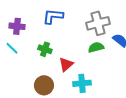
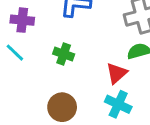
red triangle: (66, 64) -> (117, 73), moved
cyan cross: (82, 83) -> (118, 104), turned 30

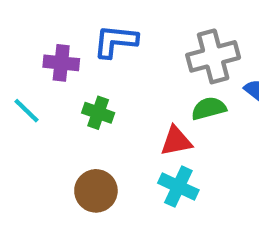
purple cross: (22, 20) -> (61, 63), moved
red triangle: (117, 73) -> (176, 141), turned 30

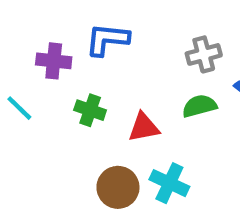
gray cross: (213, 56) -> (204, 54), size x0.7
red triangle: (176, 141) -> (144, 127), moved
brown circle: (96, 191) -> (118, 187), moved

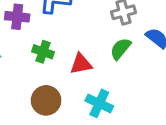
green semicircle: (199, 106) -> (121, 49), turned -35
brown circle: (118, 187) -> (46, 100), moved

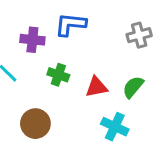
green semicircle: (121, 49) -> (133, 87), moved
brown circle: (46, 100) -> (35, 124), moved

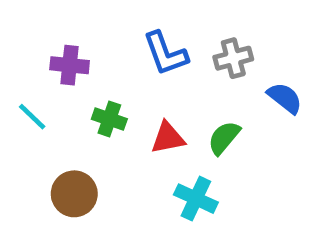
blue L-shape: (71, 24) -> (165, 53), moved, turned -116

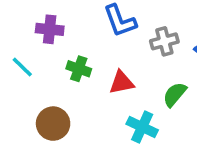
gray cross: (233, 58) -> (164, 41), moved
green semicircle: (224, 138) -> (175, 94), moved

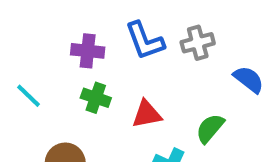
purple cross: (50, 29) -> (88, 51), moved
gray cross: (164, 41) -> (198, 43), moved

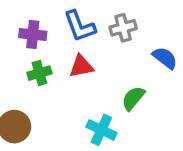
green cross: (96, 98) -> (39, 73), turned -35
red triangle: (147, 114) -> (81, 66), moved

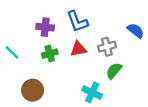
gray cross: (123, 28) -> (107, 47), moved
blue semicircle: (165, 58) -> (136, 31), moved

